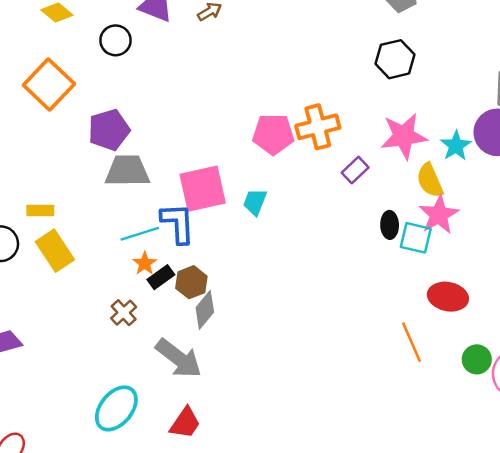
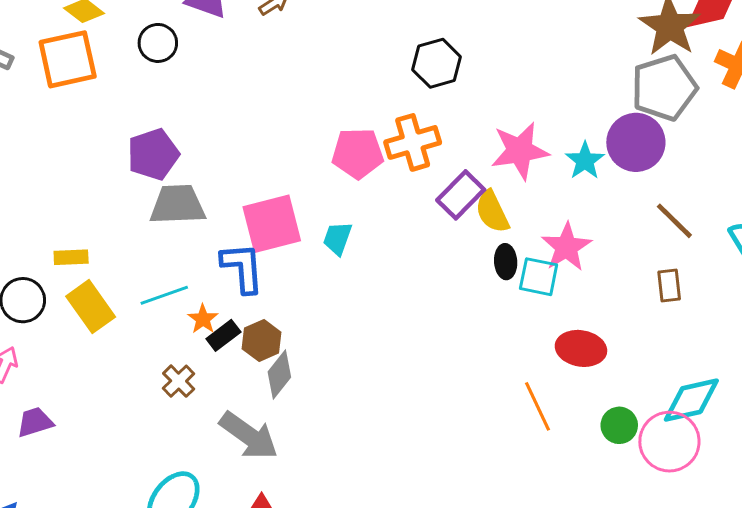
black hexagon: (395, 59) -> (437, 63), moved
orange square: (49, 85) -> (68, 59), moved, turned 36
purple rectangle: (355, 170) -> (461, 195), size x1.4
yellow semicircle: (430, 180) -> (492, 212), moved
cyan line: (140, 234) -> (164, 295), moved

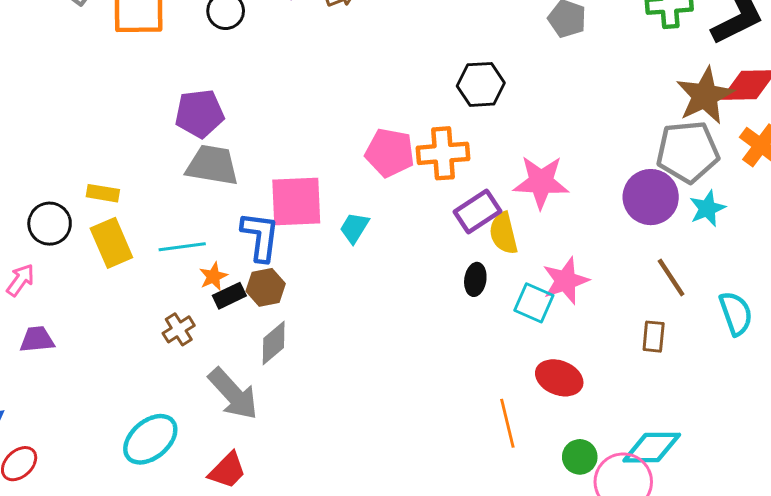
cyan star: (585, 161) -> (707, 208), moved
black ellipse: (506, 262) -> (475, 279), moved
brown hexagon: (262, 341) -> (266, 287), moved

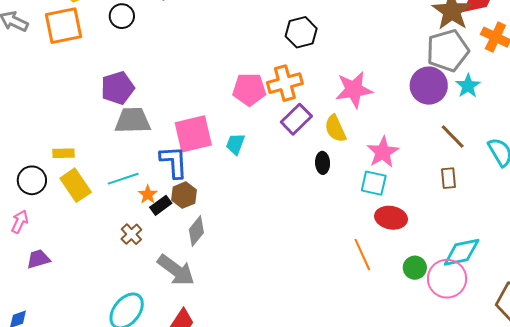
purple rectangle: (477, 211) -> (296, 119), moved
cyan square: (534, 303) -> (374, 183), moved

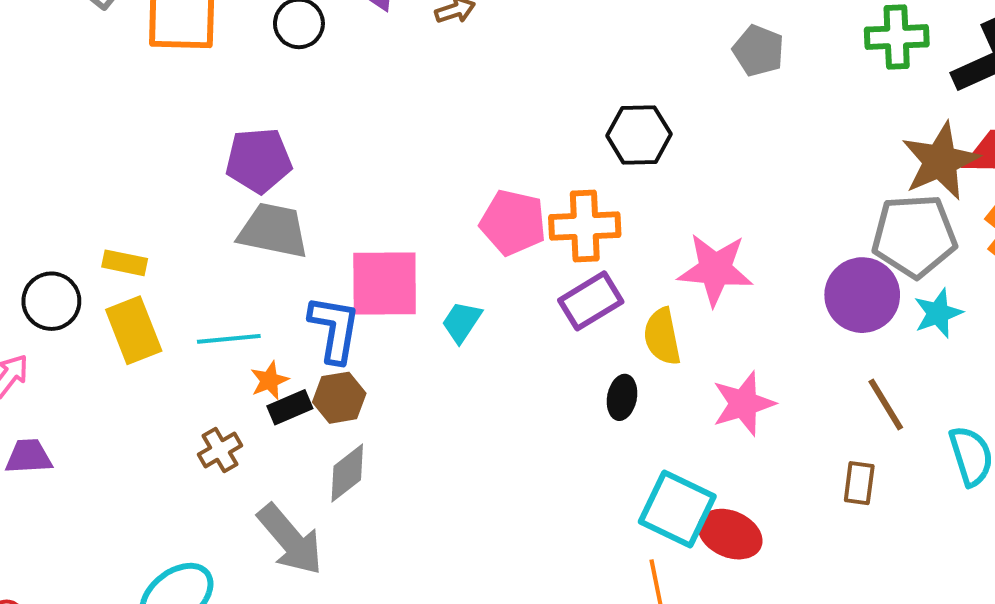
cyan square: (374, 183) -> (677, 509), moved, size x1.4

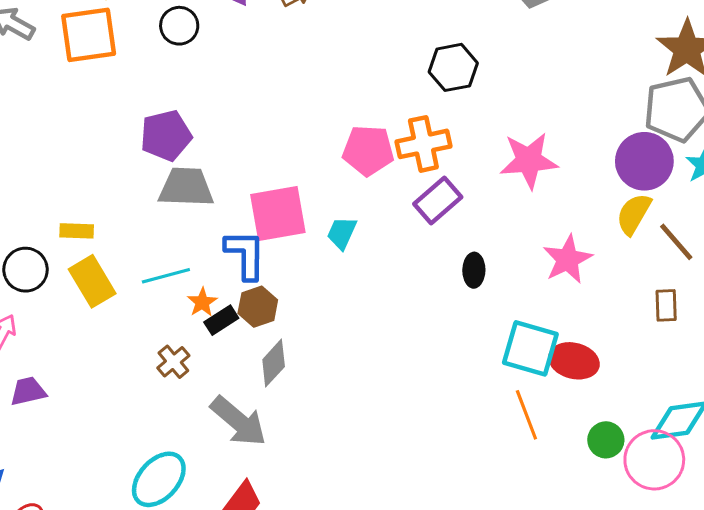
yellow semicircle: (662, 337) -> (634, 214), moved, turned 51

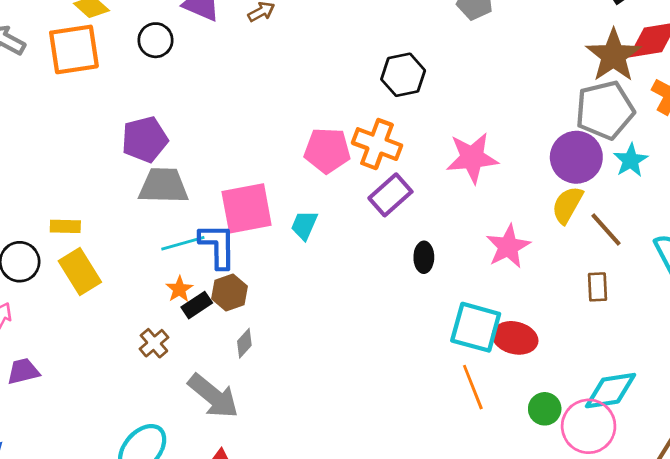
orange cross: (423, 144) -> (377, 144), turned 33
cyan line: (166, 276) -> (183, 243), moved
gray diamond: (274, 363) -> (244, 343), size x0.7

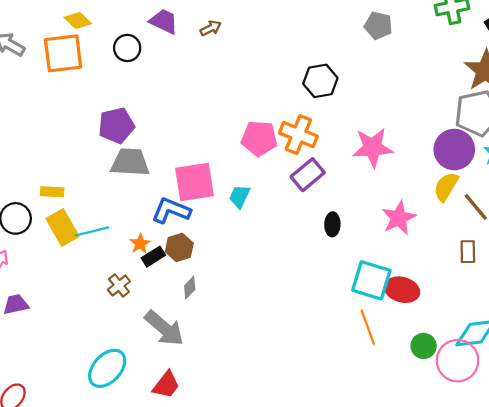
cyan line: (183, 243) -> (92, 231), moved
blue L-shape: (218, 246) -> (171, 211), turned -69

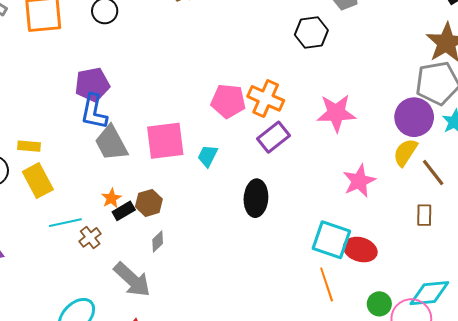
black hexagon: (320, 81) -> (311, 33), moved
gray trapezoid: (130, 162) -> (111, 143), moved, turned -123
blue L-shape: (171, 211) -> (94, 112), moved, turned -102
black ellipse: (332, 224) -> (256, 198), moved, size x1.6
cyan line: (92, 231) -> (65, 223), moved

